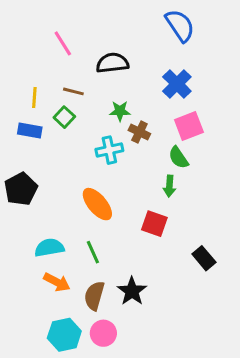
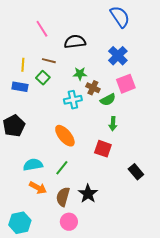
green semicircle: (178, 158) -> (108, 100), moved, turned -84
green line: (93, 252) -> (62, 168), turned 63
cyan hexagon: (64, 335) -> (20, 223), moved

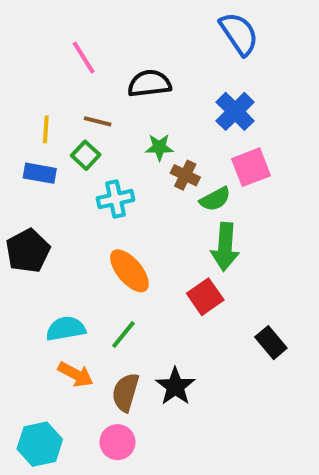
cyan cross: (73, 100) -> (116, 199), moved
green arrow: (113, 124) -> (225, 247), size x1.6
red square: (103, 149) -> (205, 297), turned 36
pink circle: (69, 222) -> (117, 442), moved

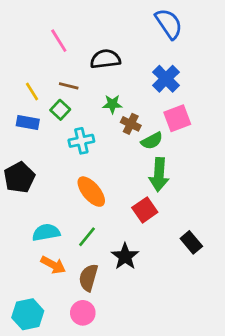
yellow line: (46, 129) -> (32, 91), turned -36
black star: (175, 386) -> (125, 256), moved

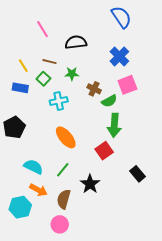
green star: (112, 104) -> (72, 74), moved
cyan semicircle: (46, 232) -> (33, 167), turned 36
cyan hexagon: (28, 314) -> (20, 207), moved

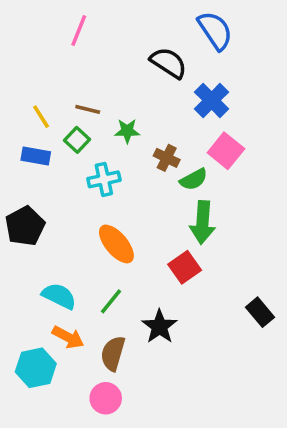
pink line: (42, 29) -> (79, 31), moved, turned 54
black semicircle: (76, 42) -> (168, 63), moved, turned 40
pink square: (127, 85) -> (226, 151), turned -30
black rectangle: (138, 174) -> (260, 312), moved

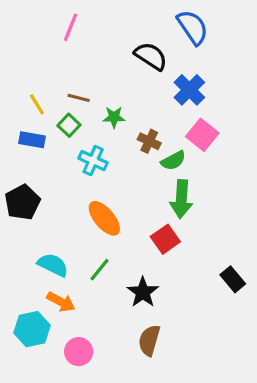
cyan cross: (104, 179) -> (93, 161), turned 36
brown semicircle: (113, 353) -> (149, 340), moved
pink circle: (106, 398) -> (79, 352), moved

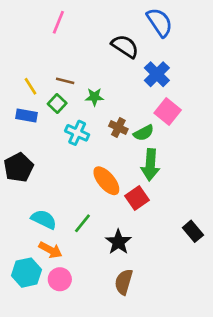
brown cross: (149, 141) -> (118, 127), moved
orange ellipse: (104, 218) -> (106, 181), moved
pink circle: (79, 352) -> (60, 279), moved

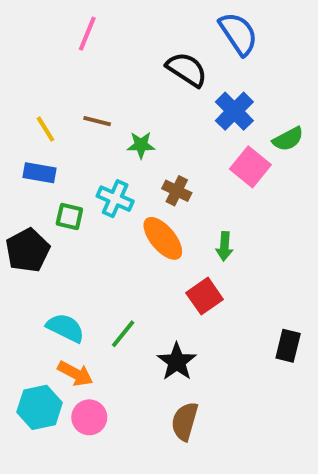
green square: (57, 104) -> (69, 217), moved, turned -30
green semicircle: (144, 133) -> (288, 139), moved
green arrow: (150, 165) -> (224, 246), size x0.6
orange ellipse: (106, 181) -> (163, 238), moved
black rectangle: (193, 231) -> (288, 346), turned 54

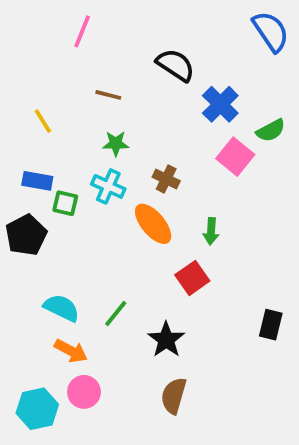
blue semicircle: (238, 34) -> (271, 31), moved
brown line: (97, 121) -> (108, 95), moved
green star: (141, 145) -> (116, 144), moved
blue rectangle: (40, 173) -> (37, 181), moved
cyan hexagon: (40, 407) -> (37, 409), moved

